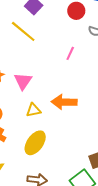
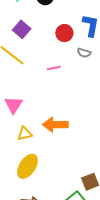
pink line: (70, 53) -> (54, 68), moved, turned 56

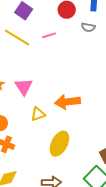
pink line: (54, 68) -> (49, 35), moved
yellow ellipse: (27, 166) -> (59, 144), moved

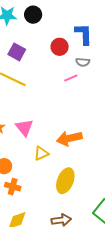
pink line: (49, 35) -> (71, 78), moved

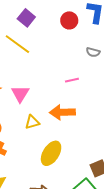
gray semicircle: (83, 62) -> (93, 52), moved
pink line: (71, 78) -> (72, 80), moved

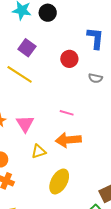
red circle: (69, 20) -> (69, 59), moved
pink line: (72, 80) -> (67, 113), moved, turned 32

